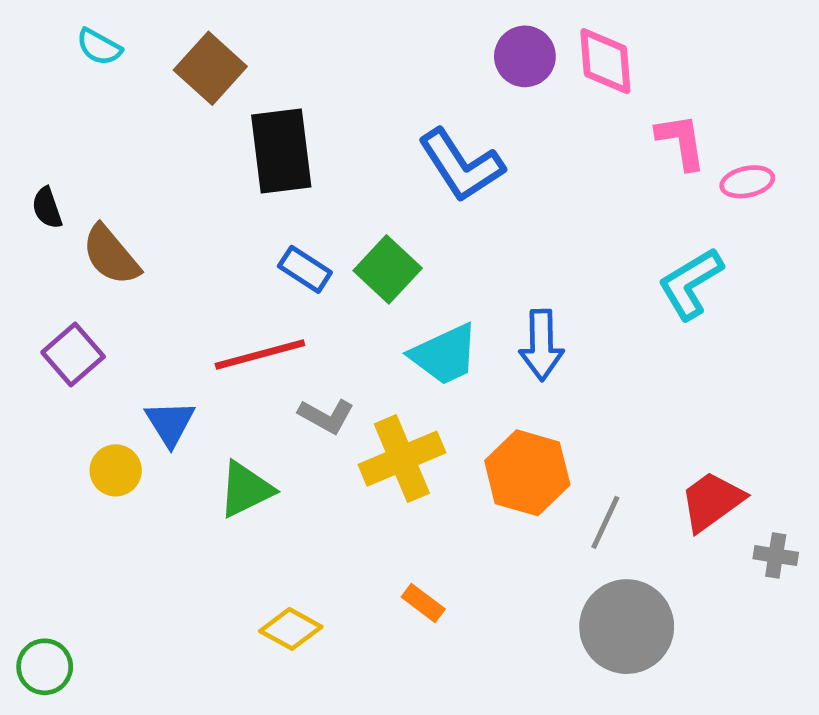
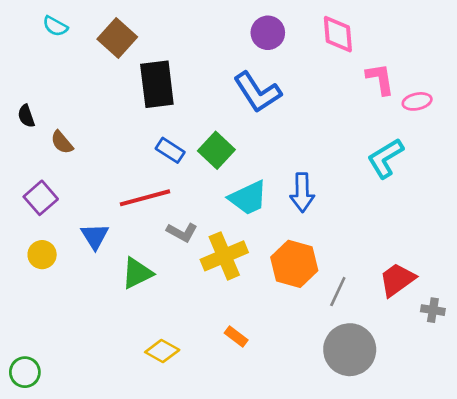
purple circle: (525, 56) -> (268, 33), moved
brown semicircle: (111, 255) -> (62, 142), size x0.7
yellow circle: (116, 470) -> (42, 255), moved

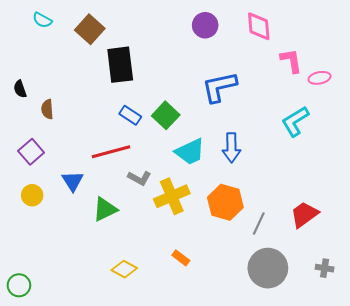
blue L-shape: (257, 92) -> (219, 87), moved, turned 111
brown semicircle: (62, 142) -> (47, 109), turned 36
gray cross: (433, 310) -> (325, 268), moved

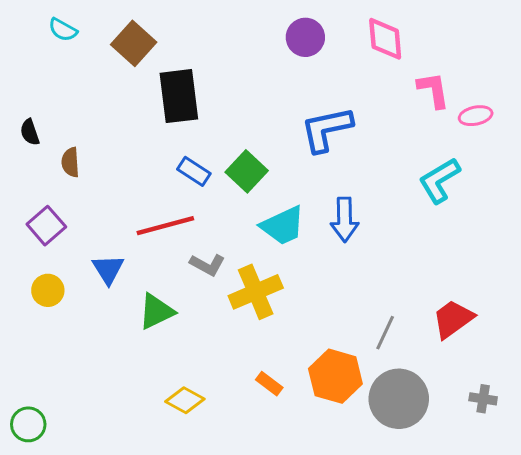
orange hexagon: (225, 202) -> (335, 376), moved

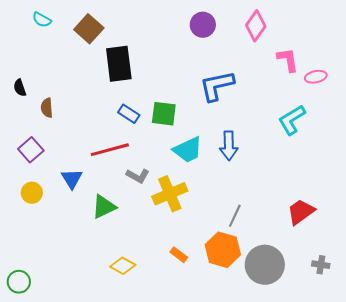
pink diamond: (385, 39) -> (256, 26), turned 40
green square: (247, 171) -> (164, 114), turned -36
gray line: (385, 333) -> (235, 216), moved

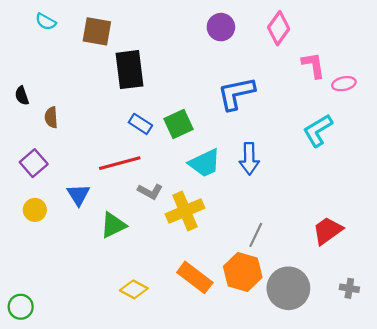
brown square: (89, 29) -> (97, 31), turned -32
green square: (164, 114) -> (178, 124), turned -32
orange rectangle: (179, 255) -> (195, 277), size x1.8

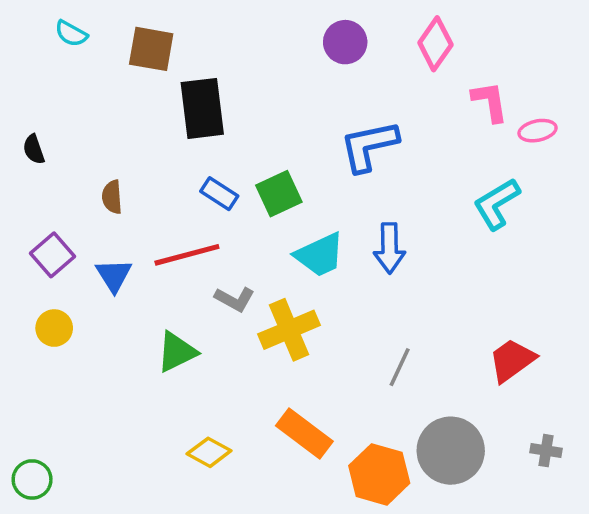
brown semicircle: (51, 117) -> (112, 197), moved
blue triangle: (78, 195) -> (114, 275), moved
orange hexagon: (243, 272) -> (379, 474), moved

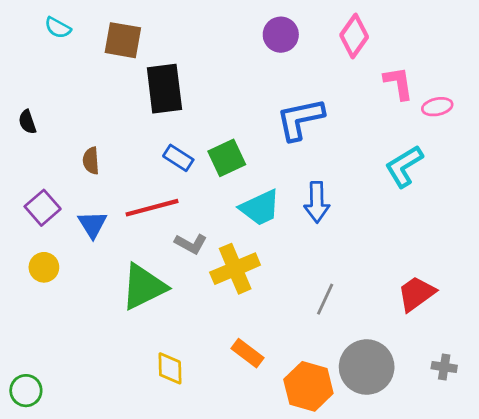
green triangle: (177, 352) -> (144, 287), size x1.4
orange rectangle: (304, 434) -> (248, 353), size x0.7
yellow diamond: (209, 452) -> (170, 368), turned 60

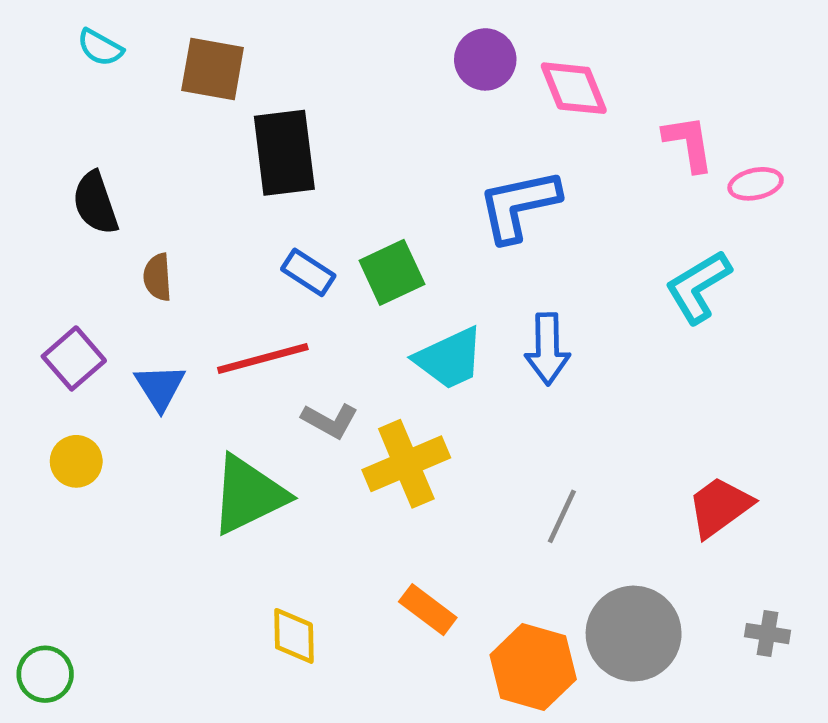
pink diamond: (354, 36) -> (574, 88), moved, turned -57
black semicircle: (27, 122) -> (95, 203), moved, size x1.5

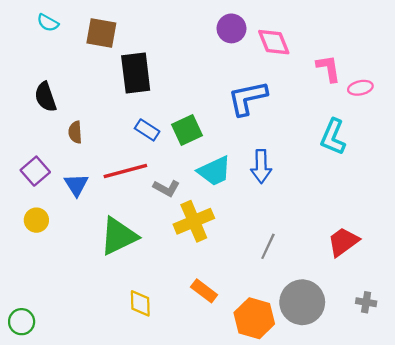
cyan L-shape: (698, 287) -> (333, 137), turned -36
gray L-shape: (330, 421) -> (166, 188), moved

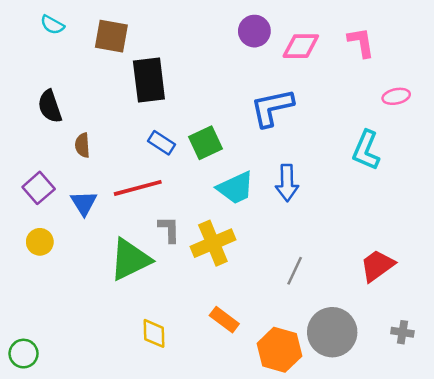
pink diamond: (274, 42) -> (301, 46), turned -68
pink L-shape: (328, 68) -> (361, 42), moved
gray L-shape: (166, 188) -> (169, 229), moved, turned -120

